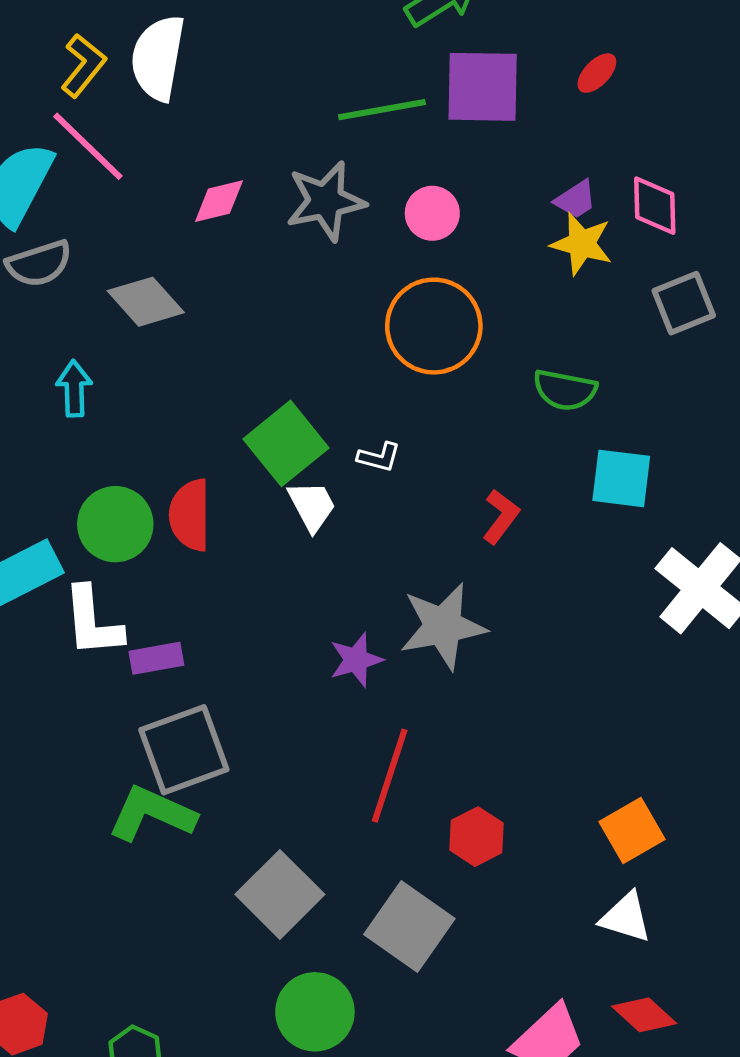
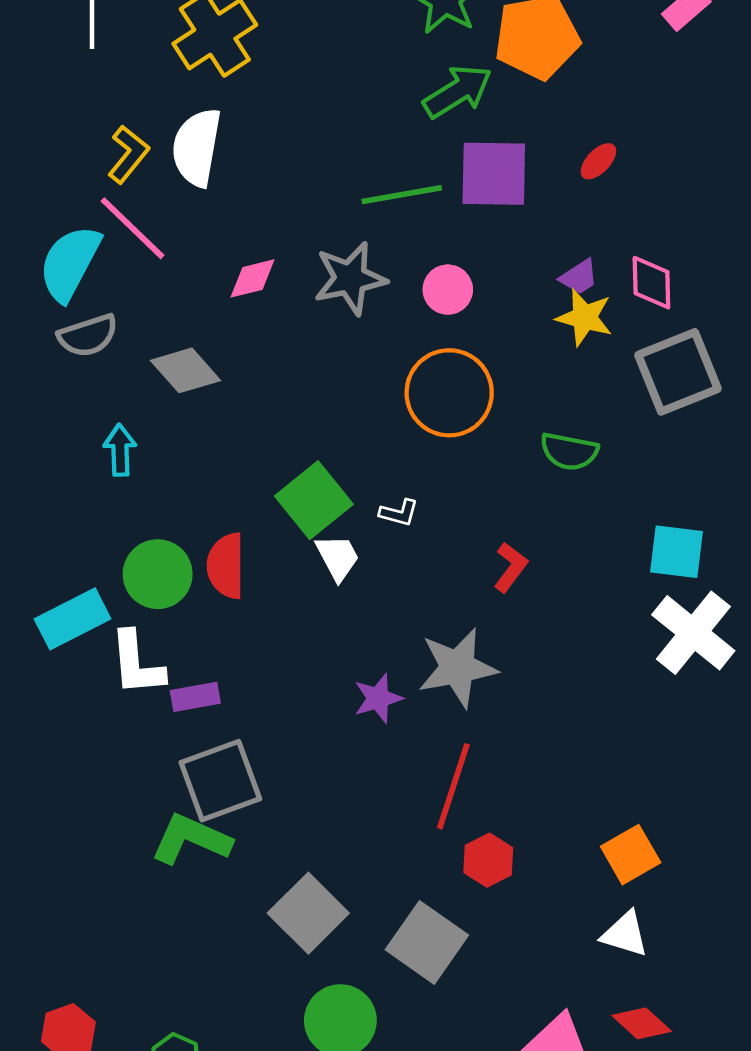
gray square: (684, 303) -> (678, 372), size x1.5
cyan square: (621, 478) -> (677, 552), moved
red line: (390, 776) -> (453, 786), moved

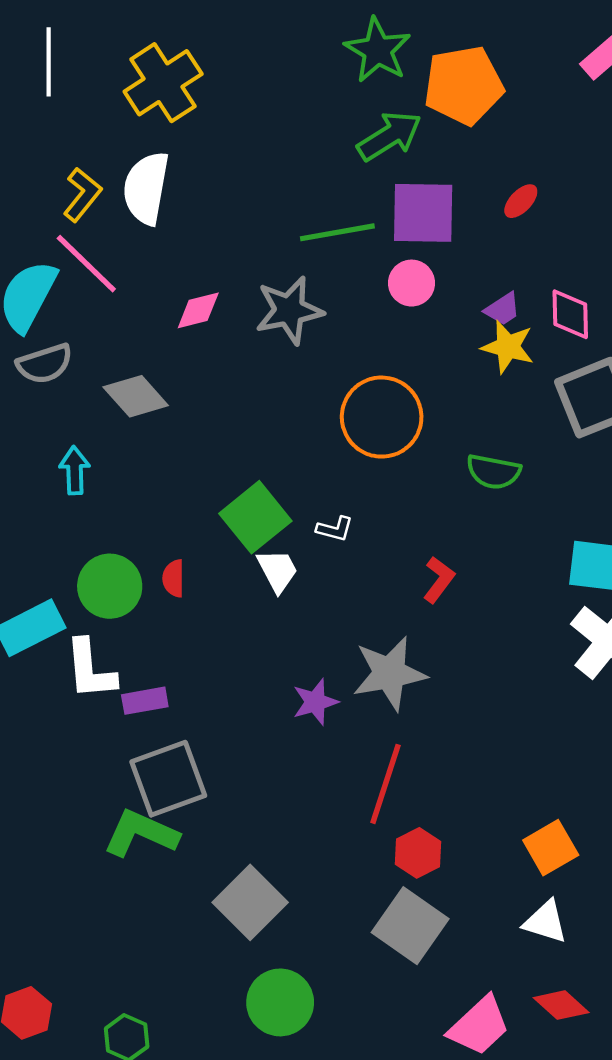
pink circle: (448, 290) -> (412, 283), moved
red semicircle: (226, 566) -> (173, 578), size x0.6
gray square: (427, 942) -> (410, 926), moved

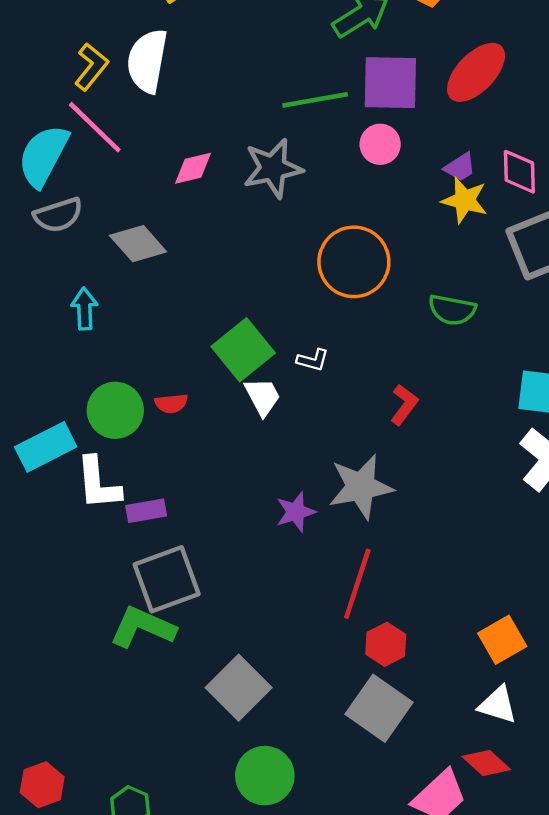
red ellipse: (521, 201) -> (476, 72), size x2.0
red semicircle: (173, 578) -> (171, 403), turned -96
red diamond: (561, 1005) -> (486, 763), moved

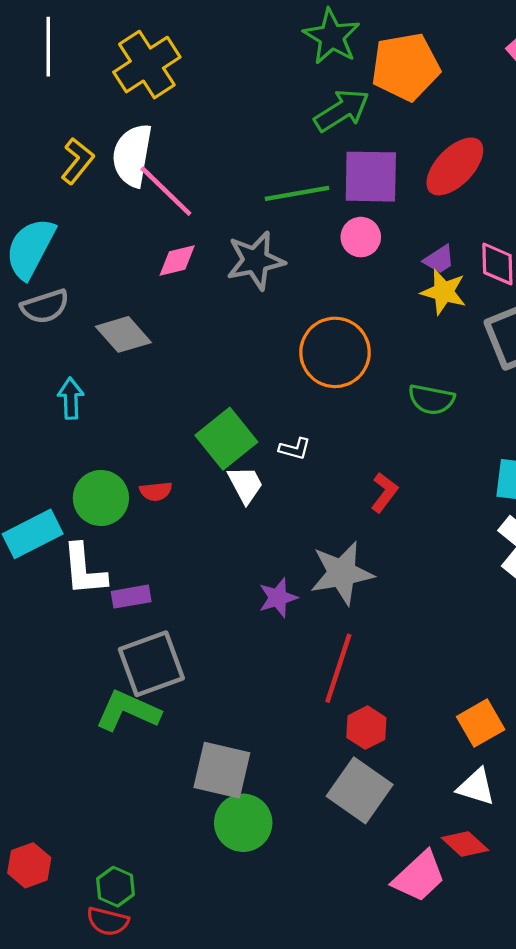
pink line: (95, 127) -> (166, 191), moved
gray square: (239, 688) -> (222, 770), turned -32
green circle: (265, 776) -> (243, 823), moved

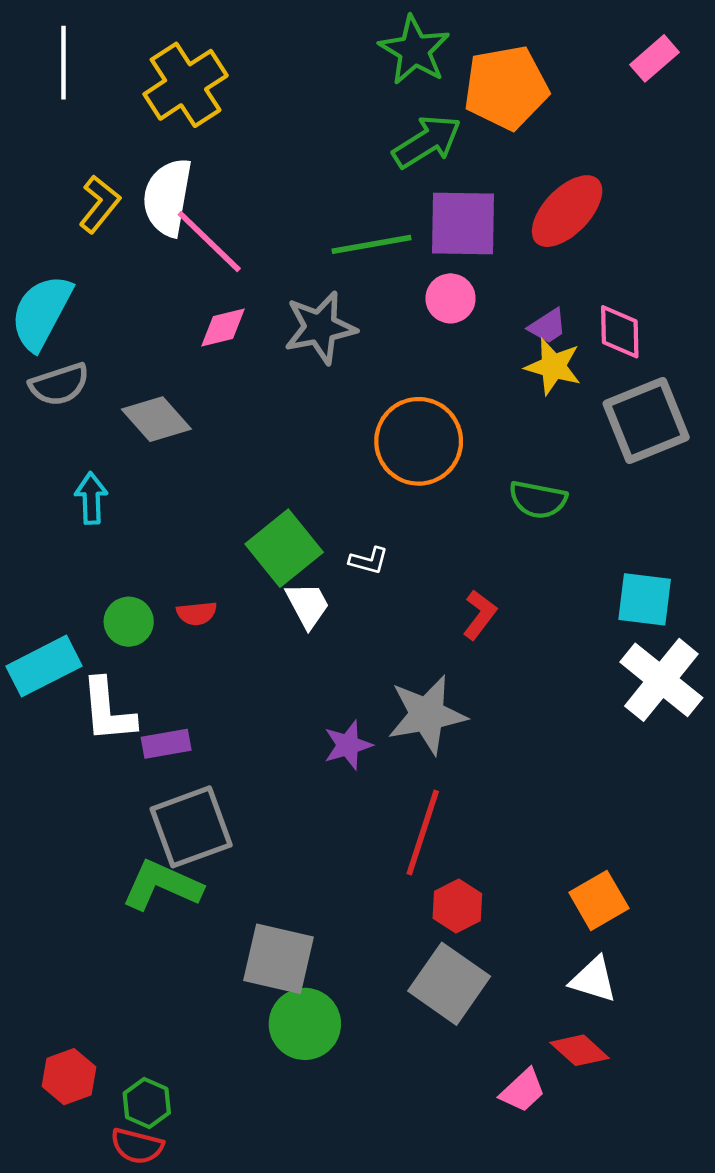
green circle: (101, 498) -> (129, 622), size x0.7
red hexagon: (29, 865) -> (69, 1077), moved
pink trapezoid: (419, 877) -> (523, 1091), size x0.7

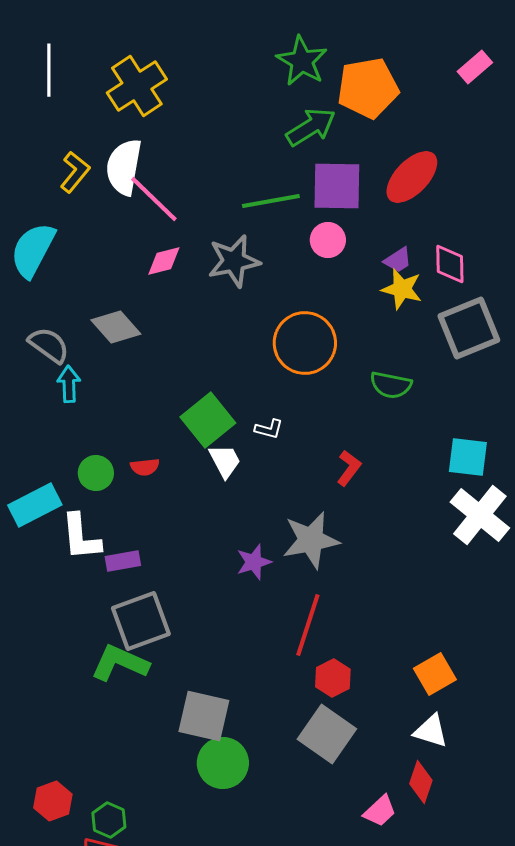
gray semicircle: (59, 384) -> (49, 345), moved, turned -126
red diamond: (580, 1050) -> (421, 782), turned 66

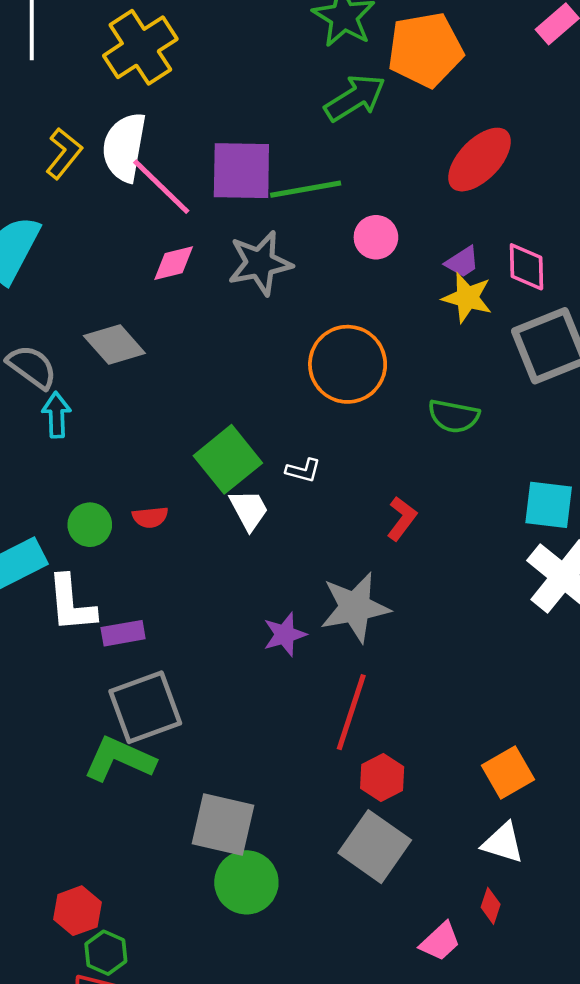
purple square: (337, 186) -> (241, 171), moved
red diamond: (421, 782) -> (491, 906), size x0.7
red hexagon: (53, 801) -> (77, 911), moved

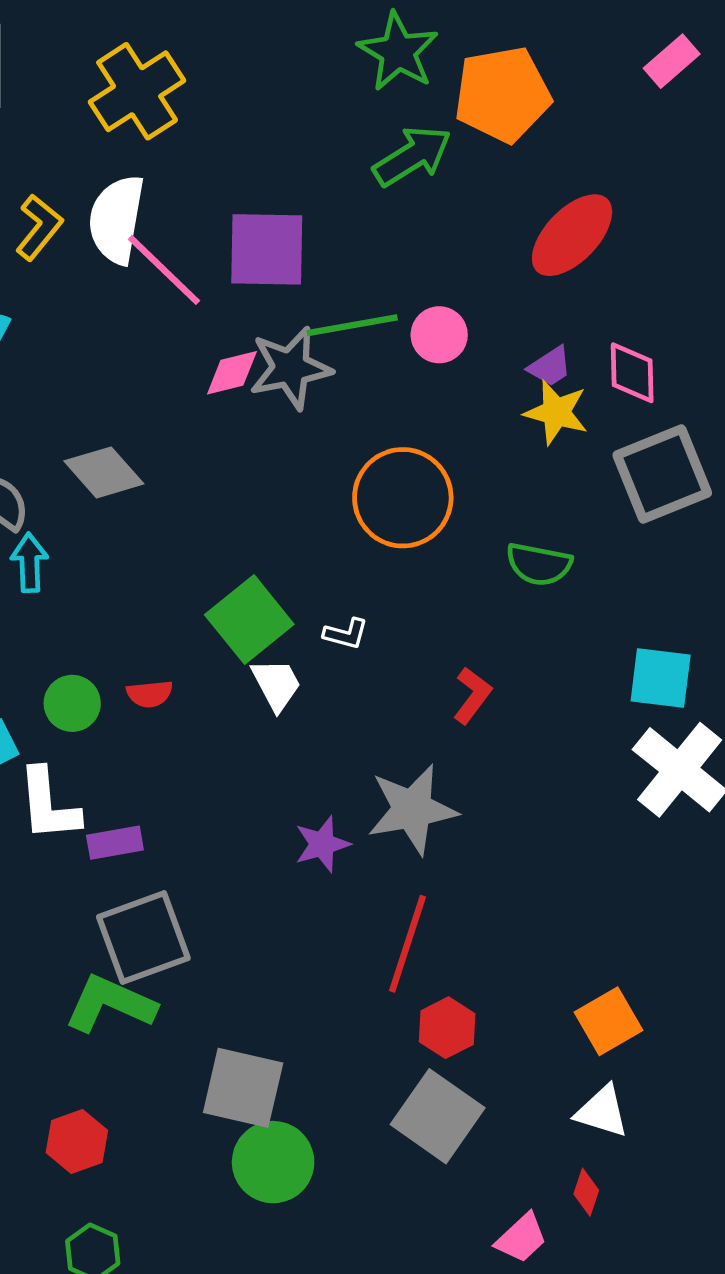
green line: (306, 189) -> (352, 325), moved
pink diamond: (174, 263) -> (232, 373), moved
red hexagon: (77, 911) -> (77, 1142), moved

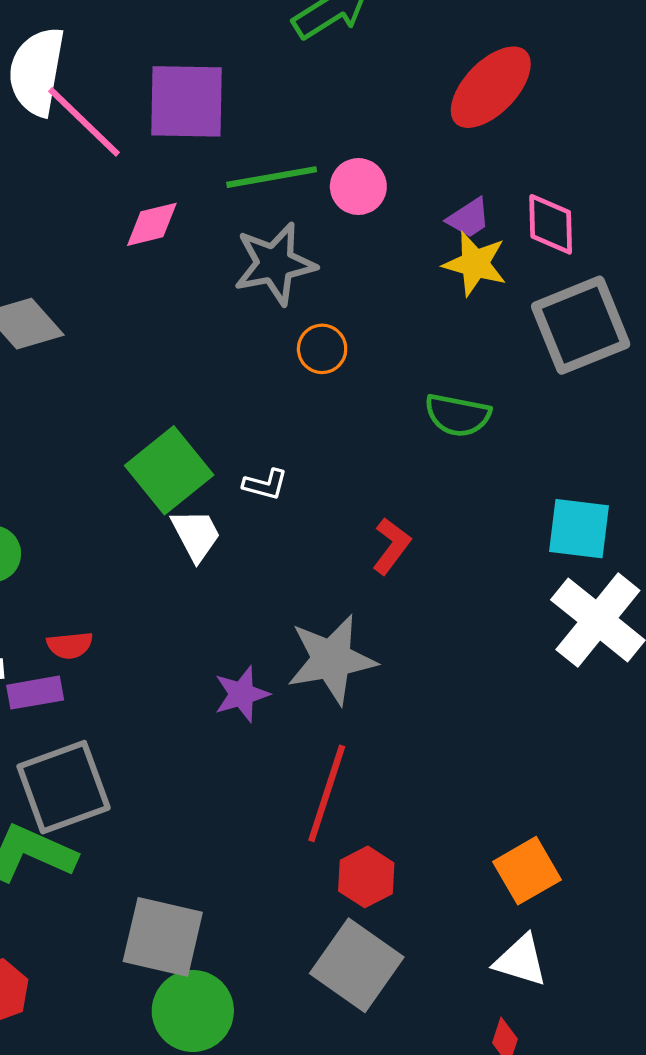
gray star: (290, 368) -> (275, 264), moved
orange circle: (403, 498) -> (322, 349), size x0.5
red semicircle: (150, 694) -> (70, 645), moved

